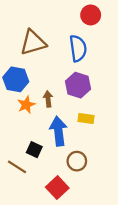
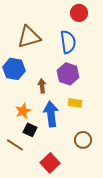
orange star: (26, 105) -> (23, 111), moved
brown circle: (77, 161) -> (83, 140), moved

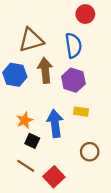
brown arrow: (42, 86) -> (45, 70), moved, size x1.6
brown line: (15, 145) -> (26, 166), moved

